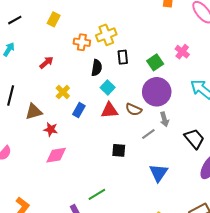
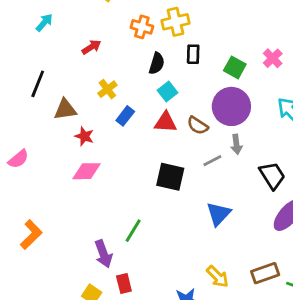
green square: (155, 62) -> (235, 67), turned -35
black square: (119, 150) -> (170, 177), size x1.5
green line: (97, 194) -> (133, 231), turned -36

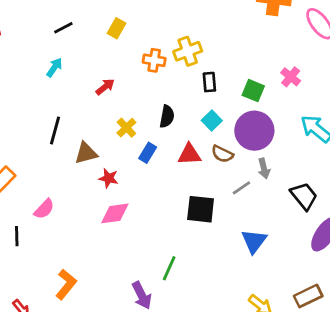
black semicircle: (157, 63) -> (167, 116), moved
cyan square: (167, 92) -> (212, 121), moved

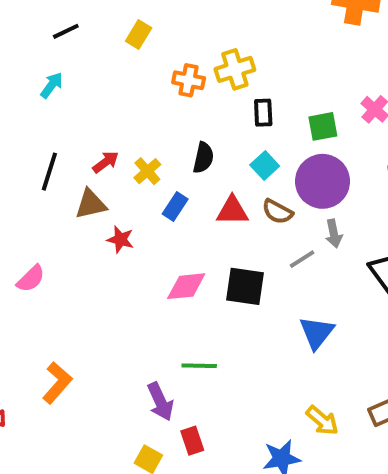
red arrow: (105, 87) -> (106, 162), moved
green square: (253, 91) -> (323, 126), turned -35
pink diamond: (115, 213) -> (186, 286), moved
green line: (169, 268) -> (199, 366), turned 65

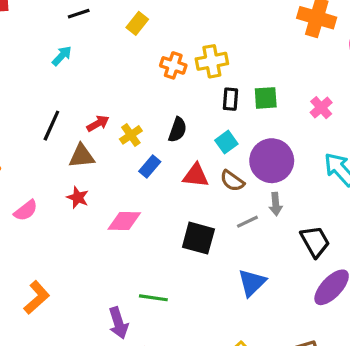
green square: (323, 126) -> (266, 98), moved
red star: (120, 240) -> (78, 197), moved
pink diamond: (186, 286) -> (124, 221), moved

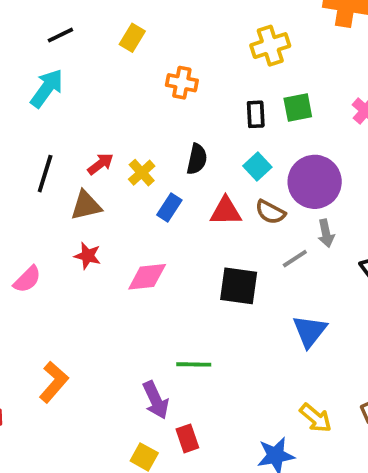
cyan arrow: (62, 56) -> (47, 88), size x1.5
yellow cross: (212, 61) -> (270, 46), moved

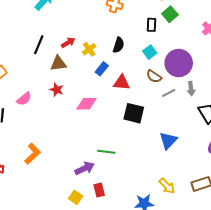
green square: (298, 108) -> (170, 14), moved, turned -35
red triangle: (226, 211) -> (121, 83), moved
gray arrow: (326, 233) -> (191, 89), moved
gray line: (295, 259) -> (169, 93), moved
purple arrow: (156, 400) -> (85, 168), turned -96

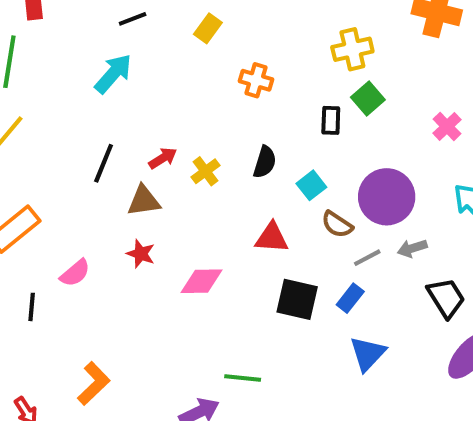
cyan square: (150, 52) -> (311, 185), moved
blue rectangle: (102, 69) -> (350, 298), moved
gray arrow: (191, 89) -> (412, 248), turned 80

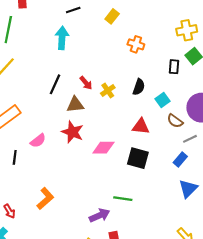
cyan arrow: (113, 74) -> (62, 38), turned -40
red arrow: (163, 158) -> (86, 83), turned 80
red star: (141, 254) -> (72, 132), size x1.5
black square: (297, 299) -> (138, 158), moved

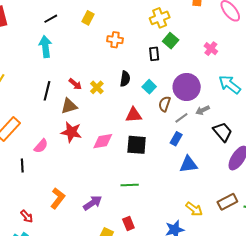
brown semicircle: (175, 121) -> (165, 104), turned 84
blue triangle: (188, 189) -> (188, 164), turned 48
purple arrow: (100, 215) -> (93, 203), moved

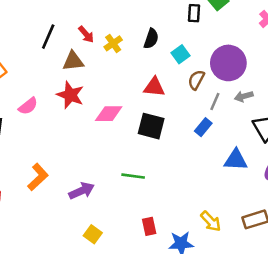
gray line: (181, 118) -> (215, 102), turned -40
blue triangle: (188, 164) -> (236, 160), moved
red rectangle: (128, 223) -> (149, 226), moved

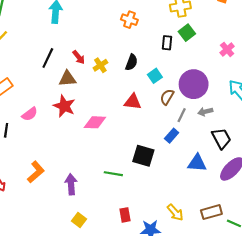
black square: (151, 126) -> (143, 156), moved
purple arrow: (82, 191) -> (71, 184), turned -72

